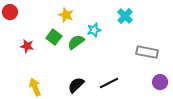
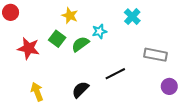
red star: (27, 46) -> (29, 48), size x1.5
black line: (109, 83) -> (115, 74), moved

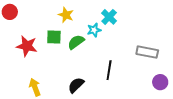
cyan cross: (132, 17) -> (109, 17), moved
green square: (57, 39) -> (54, 37), turned -35
black line: (115, 74) -> (109, 70), turned -54

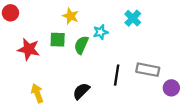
cyan cross: (109, 17) -> (133, 18), moved
green semicircle: (76, 42) -> (81, 45), turned -30
gray rectangle: (147, 52) -> (148, 70), moved

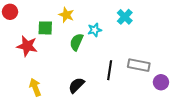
green square: (58, 40) -> (45, 28), moved

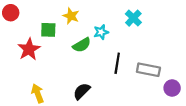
green semicircle: (76, 42) -> (82, 45), turned -144
red star: (27, 46) -> (29, 49), turned 30
black line: (110, 70) -> (117, 63), moved

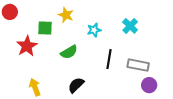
cyan cross: (133, 18) -> (130, 26), moved
green semicircle: (82, 45) -> (69, 52), moved
purple circle: (172, 88) -> (149, 85), moved

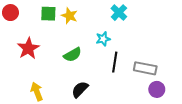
cyan cross: (130, 26) -> (119, 13), moved
green square: (45, 28) -> (48, 14), moved
cyan star: (94, 30) -> (103, 39), moved

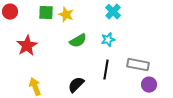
cyan star: (103, 39) -> (108, 40), moved
green semicircle: (73, 55) -> (78, 41), moved
black line: (115, 62) -> (106, 70), moved

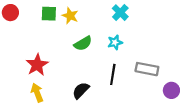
red star: (27, 46) -> (37, 65), moved
purple circle: (149, 85) -> (171, 90), moved

